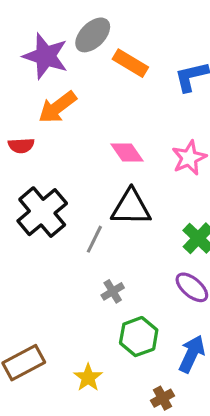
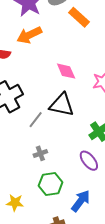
yellow star: (88, 378) -> (15, 203), turned 30

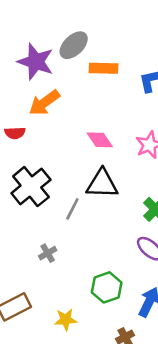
orange rectangle: (79, 17) -> (103, 68), turned -30
gray cross: (40, 153) -> (48, 253), moved

